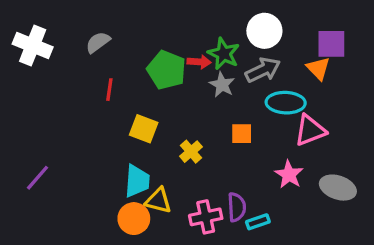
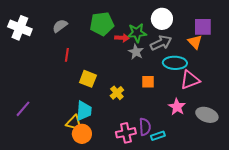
green star: (224, 54) -> (137, 33), turned -30
green pentagon: (166, 70) -> (102, 24), moved, turned -30
yellow triangle: (158, 201) -> (74, 123), moved

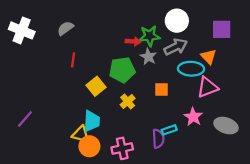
green pentagon: (102, 24) -> (122, 70), moved
orange triangle: (195, 42) -> (208, 57), moved
yellow square: (88, 79) -> (96, 86), turned 30
pink cross: (126, 133) -> (122, 148), moved
cyan rectangle: (158, 136) -> (169, 130), moved

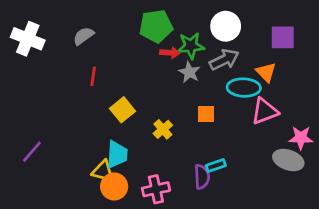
green pentagon: (122, 70) -> (156, 26), moved
pink star: (193, 117) -> (301, 138), moved, turned -30

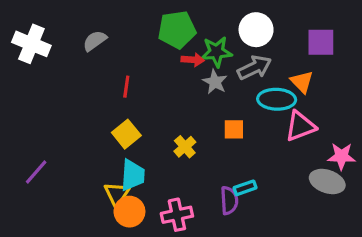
red line: (93, 76) -> (126, 87), moved
yellow square: (122, 110) -> (126, 134), moved
yellow triangle: (103, 171) -> (117, 194), turned 50

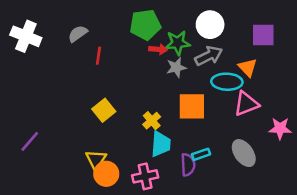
gray star: (215, 82) -> (176, 67), turned 30
red line: (126, 87) -> (98, 56), moved
orange square: (234, 129) -> (192, 106), size x1.6
cyan trapezoid: (133, 175) -> (161, 144), moved
gray ellipse: (327, 182) -> (244, 153), moved, turned 36

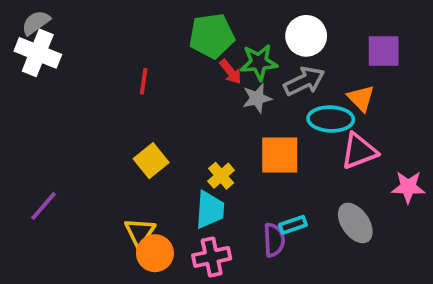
gray semicircle: (78, 34) -> (36, 23), moved
red arrow: (158, 49) -> (231, 72), turned 48
cyan trapezoid: (161, 144) -> (210, 210), moved

